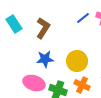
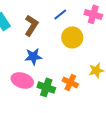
blue line: (83, 18) -> (60, 14), moved
yellow circle: (77, 61) -> (72, 37), moved

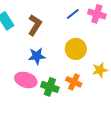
blue line: (60, 14) -> (73, 14), moved
yellow circle: (72, 37) -> (76, 49), moved

